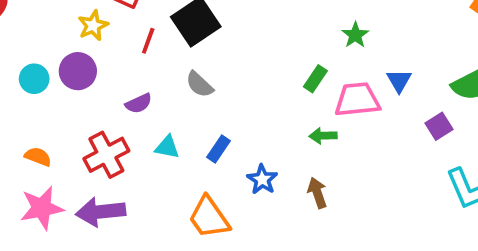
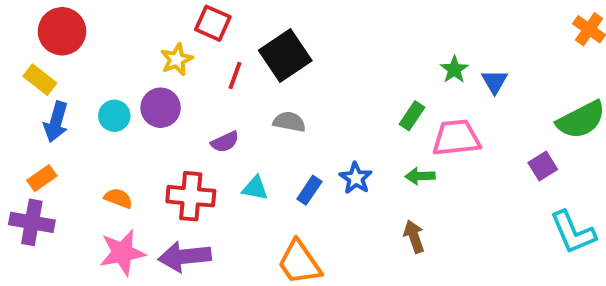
blue triangle: (399, 81) -> (495, 82), moved
gray semicircle: (199, 84) -> (289, 122), turned 148
red cross: (106, 155) -> (191, 196), turned 33
blue star: (262, 179) -> (356, 178), moved

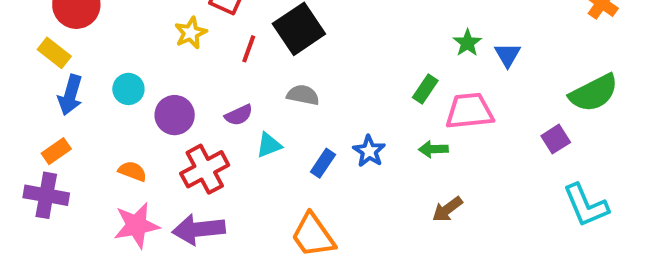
purple circle: (161, 108) -> (175, 115), moved
cyan triangle: (255, 188) -> (269, 145), moved, turned -32
red cross: (191, 196) -> (205, 169), turned -33
brown arrow: (414, 236) -> (447, 209), moved, turned -108

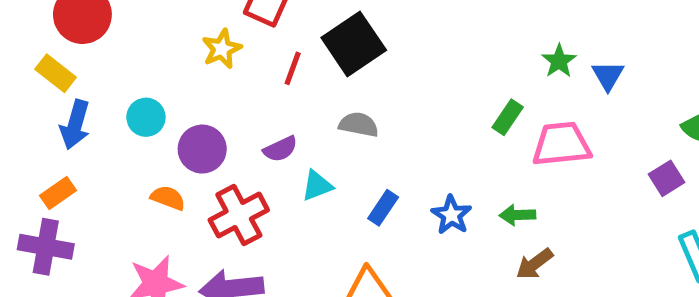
green arrow: (433, 149) -> (517, 215), moved
blue star: (369, 151) -> (451, 215), moved
orange semicircle: (132, 171) -> (168, 198), moved

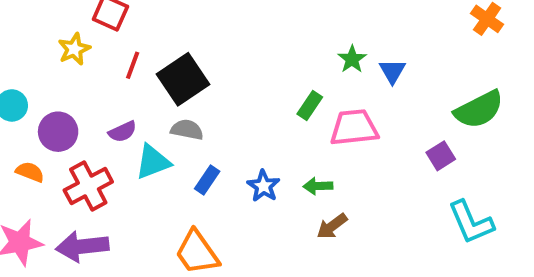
black square: (354, 44) -> (183, 79), moved
gray semicircle: (359, 125) -> (187, 130), moved
cyan triangle: (317, 186) -> (153, 162), size x1.4

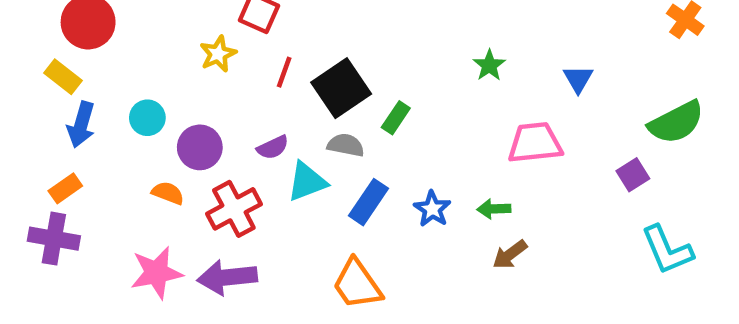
green star: (352, 59) -> (489, 65), moved
green rectangle: (310, 105) -> (396, 118), moved
blue rectangle: (207, 180) -> (368, 202), size x1.4

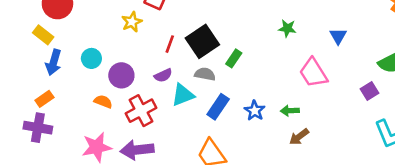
green star: (489, 65) -> (287, 28), turned -30
red line: (284, 72) -> (170, 44), moved
pink trapezoid: (535, 143) -> (313, 73), turned -116

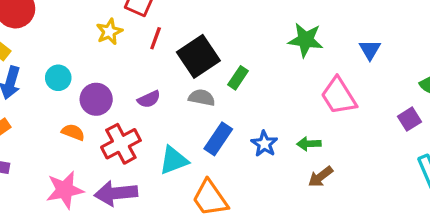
green star: (287, 28) -> (306, 40), size x1.5
red line: (170, 44) -> (156, 38), moved
cyan triangle: (183, 95) -> (174, 160), moved

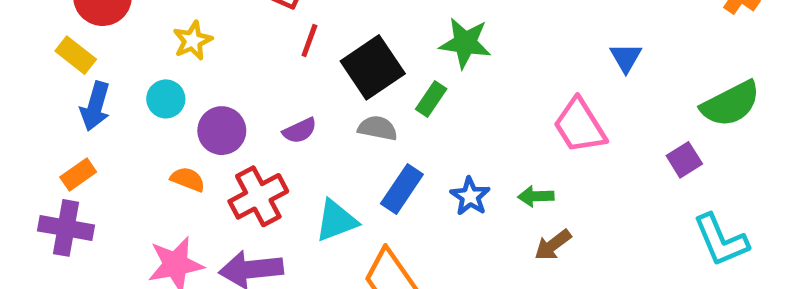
yellow star: (109, 32) -> (193, 41), moved
green star: (306, 40) -> (465, 43), moved

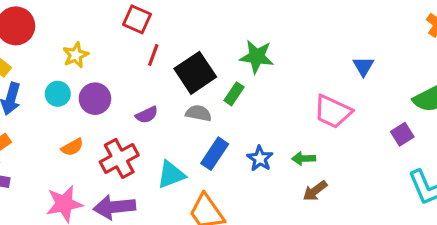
pink trapezoid: (580, 126) -> (333, 112), turned -33
purple circle: (222, 131) -> (95, 99), moved
orange semicircle: (188, 179) -> (72, 147), turned 130

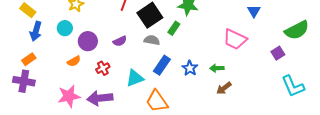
purple circle: (95, 99) -> (88, 41), moved
red cross: (119, 158) -> (103, 68), size x0.6

